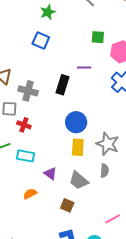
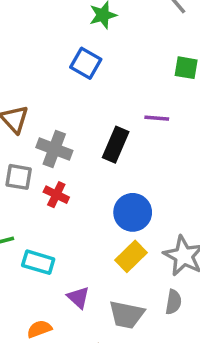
red cross: (24, 125) -> (56, 195), moved
yellow rectangle: (78, 147) -> (131, 256), turned 36
gray trapezoid: (79, 180) -> (127, 315), turned -35

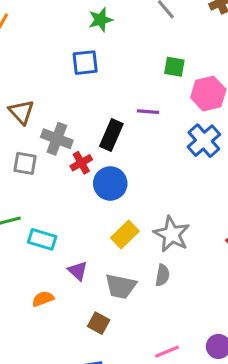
blue square: (86, 63) -> (85, 63), turned -36
red cross: (56, 195) -> (81, 163), moved, turned 35
blue circle: (133, 212) -> (110, 183), moved

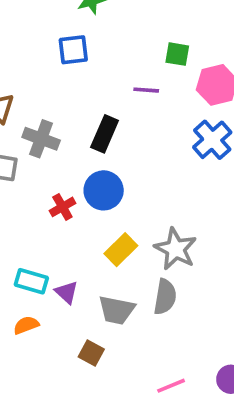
purple line: (148, 112) -> (146, 90), moved
red cross: (81, 163) -> (62, 207), moved
cyan rectangle: (42, 239) -> (31, 281), moved
gray semicircle: (162, 275) -> (165, 297), size x1.4

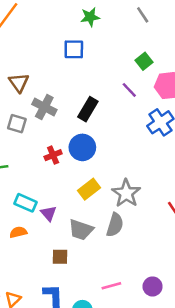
green square: (177, 54) -> (144, 61), turned 35
purple line: (146, 90) -> (129, 90), moved, turned 35
brown square: (91, 353) -> (60, 257), turned -35

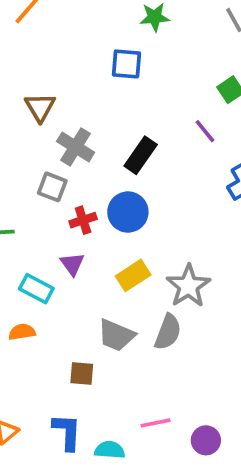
gray square: (17, 124) -> (52, 187), moved
purple triangle: (48, 213) -> (72, 264), moved
purple circle: (153, 286) -> (206, 440), moved

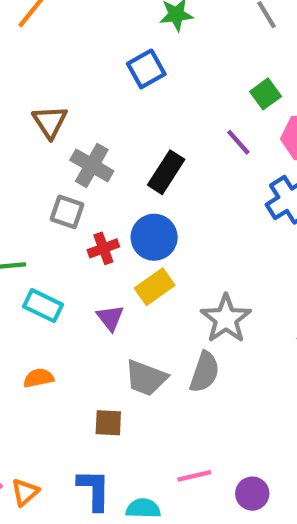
blue square: (126, 64) -> (146, 69), turned -32
purple triangle: (72, 264) -> (110, 318), moved
yellow rectangle: (133, 275) -> (155, 287), moved
cyan rectangle: (36, 289) -> (43, 306), moved

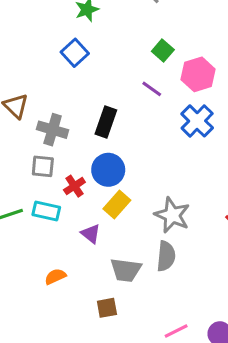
cyan rectangle: (43, 306) -> (46, 211), moved
orange semicircle: (39, 378) -> (55, 277), moved

